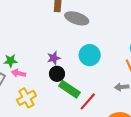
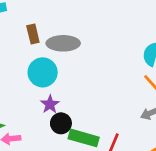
cyan circle: (90, 55) -> (43, 72), moved

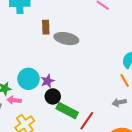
cyan circle: (43, 72) -> (28, 79), moved

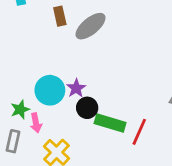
gray ellipse: (66, 39) -> (91, 26), turned -40
pink arrow: (14, 100) -> (36, 123), turned -96

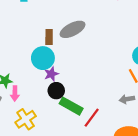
brown rectangle: (60, 16) -> (49, 37), moved
cyan circle: (50, 90) -> (43, 58), moved

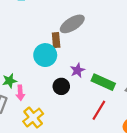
brown rectangle: (49, 37) -> (56, 40), moved
purple star: (51, 74) -> (77, 70), moved
green rectangle: (71, 106) -> (103, 82), moved

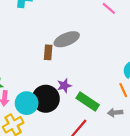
cyan circle: (45, 55) -> (27, 103), moved
black circle: (61, 86) -> (46, 99), size x1.6

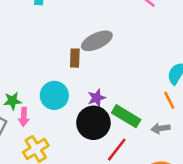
black circle: (46, 99) -> (93, 123), moved
cyan circle: (27, 103) -> (54, 95), moved

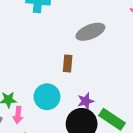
gray ellipse: (97, 41) -> (90, 32), moved

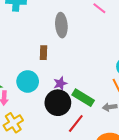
gray ellipse: (90, 32) -> (61, 25), turned -70

